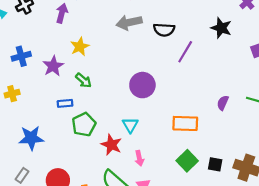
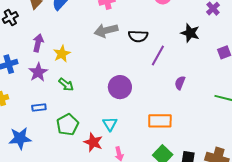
purple arrow: (62, 13) -> (38, 43), moved
blue rectangle: (65, 103) -> (39, 107), moved
purple semicircle: (223, 103) -> (180, 83), moved

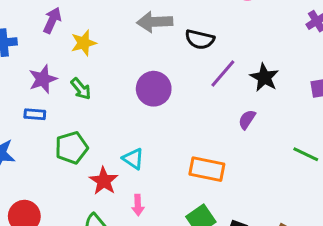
black star: (190, 33) -> (264, 77), moved
purple star: (38, 72) -> (43, 79), moved
purple circle: (120, 87) -> (154, 89), moved
cyan triangle: (110, 124) -> (133, 159), turned -35

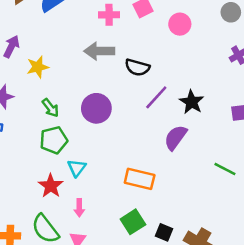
green arrow: (81, 89) -> (50, 108), moved
purple semicircle: (247, 120) -> (175, 138), size x1.5
green pentagon: (71, 148) -> (54, 140), moved
cyan triangle: (133, 159) -> (77, 168), turned 30

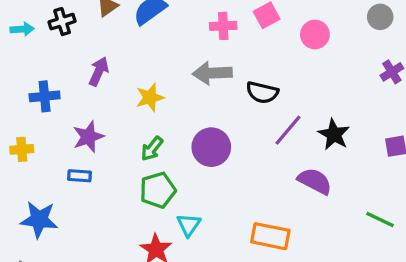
yellow star: (38, 67) -> (150, 97), moved
green arrow: (50, 108) -> (152, 149), turned 78
purple semicircle: (175, 138) -> (315, 181), turned 84

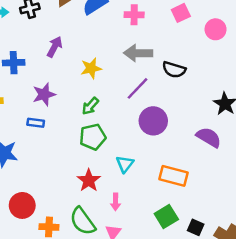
pink cross: (223, 26) -> (134, 15), moved
purple line: (288, 130) -> (138, 88), moved
purple circle: (211, 147) -> (153, 121), moved
cyan triangle: (189, 225) -> (125, 164), moved

